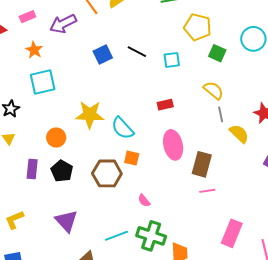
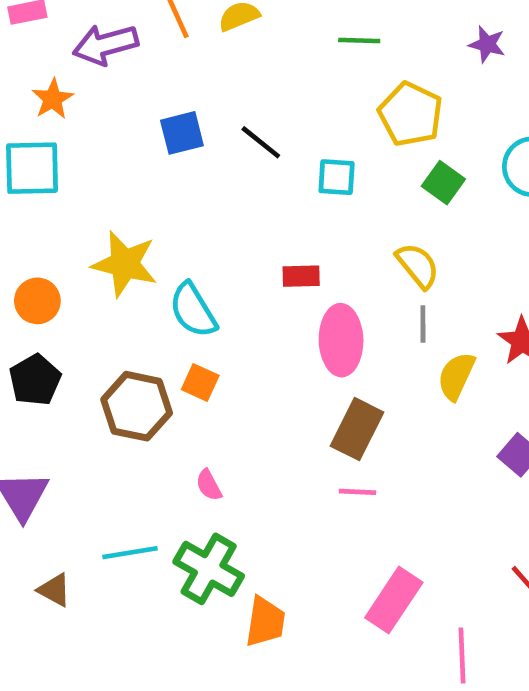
orange star: (34, 50) -> (53, 99), moved
yellow semicircle: (239, 134) -> (456, 376), turned -120
pink ellipse: (173, 145) -> (341, 340), moved

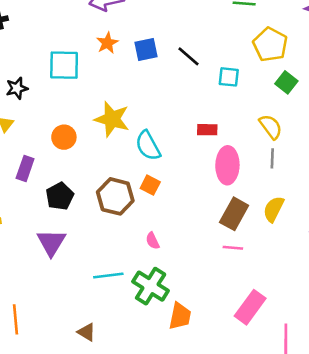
orange star: (53, 99) -> (107, 43), moved
yellow semicircle: (456, 376) -> (274, 209), moved
black pentagon: (35, 380) -> (60, 196), moved
brown triangle: (54, 590) -> (87, 332), moved

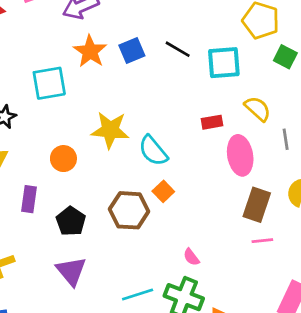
orange star: (107, 43) -> (90, 51), size x1.4
cyan square: (229, 77) -> (224, 63), size x1.5
yellow semicircle: (271, 127) -> (258, 109), moved
orange square: (150, 185) -> (163, 191), turned 30
pink semicircle: (153, 241) -> (191, 257), moved

